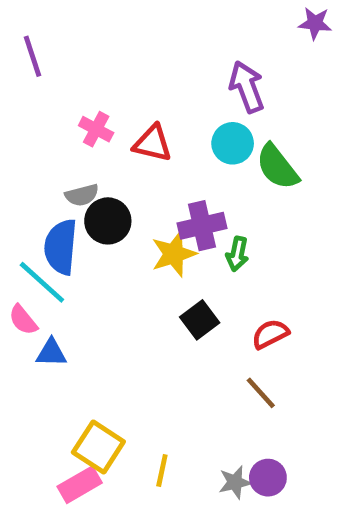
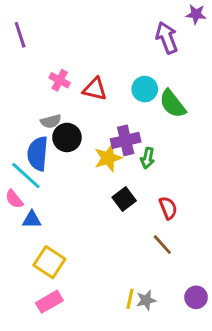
purple arrow: (247, 87) -> (167, 38), moved
red semicircle: (270, 334) -> (168, 208), turned 95
yellow square: (98, 447) -> (49, 262), moved
yellow line: (162, 471) -> (130, 299), moved
purple circle: (268, 478) -> (196, 297), moved

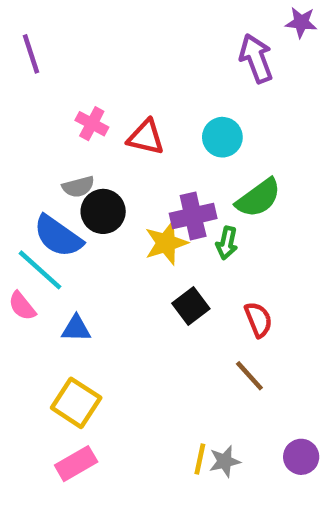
green semicircle: (173, 104) -> (258, 198), moved, turned -88
blue semicircle: (38, 154) -> (58, 236), turned -60
blue triangle: (32, 220) -> (76, 329), moved

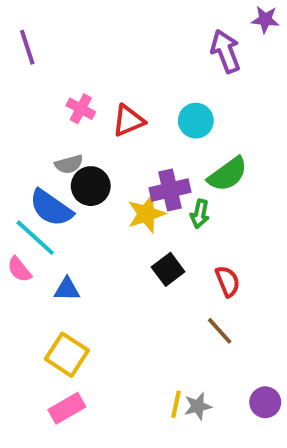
red triangle: (146, 137) -> (128, 121), turned -36

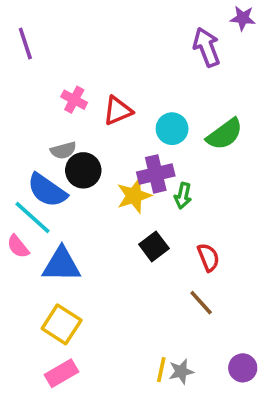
cyan circle: (196, 121) -> (172, 129), moved
green semicircle: (228, 174) -> (225, 134), moved
blue triangle: (67, 289) -> (62, 265), size x1.6

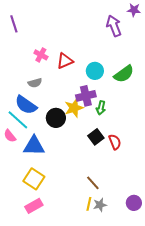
black circle: (83, 170) -> (56, 118), moved
black square: (154, 246) -> (96, 137), moved
brown line: (201, 303) -> (93, 183), moved

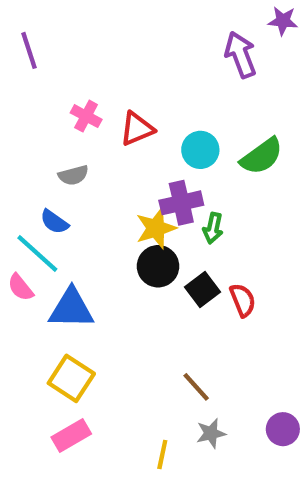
blue semicircle: (26, 105) -> (54, 222), size x0.6
black circle: (56, 118) -> (158, 266), moved
yellow line: (89, 204) -> (162, 455), moved

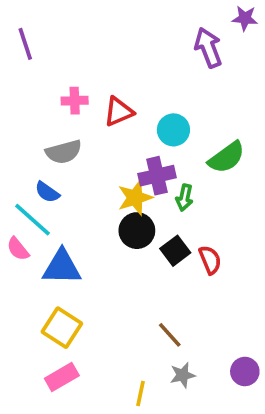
pink cross: (86, 116) -> (75, 101), turned -30
green semicircle: (262, 156) -> (227, 157), moved
gray semicircle: (73, 175) -> (64, 152), size x1.4

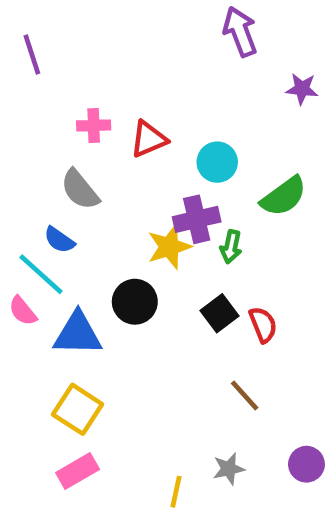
purple star: (245, 18) -> (302, 89), moved
purple arrow: (208, 48) -> (240, 32), moved
gray semicircle: (64, 152) -> (80, 190), turned 66
black circle: (137, 231) -> (135, 302), moved
brown line: (170, 335) -> (245, 396), moved

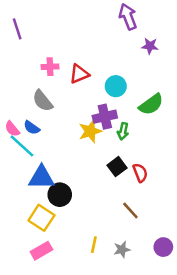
purple star: (302, 89) -> (150, 46), moved
black circle: (135, 302) -> (60, 195), moved
pink semicircle: (23, 311) -> (12, 129), moved
yellow line: (176, 492) -> (94, 245), moved

